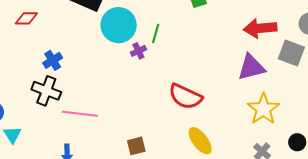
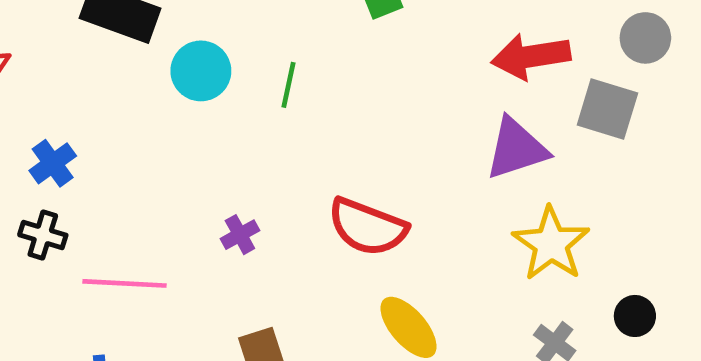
cyan circle: (119, 25) -> (201, 71), size x0.7
purple cross: (138, 51) -> (240, 235), moved
black cross: (46, 91) -> (43, 235), size x0.7

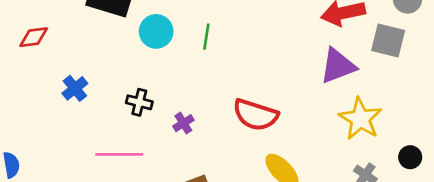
black cross: (43, 235) -> (139, 102), moved

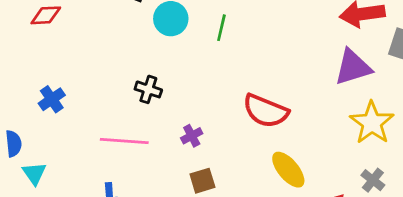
blue cross: (75, 88) -> (52, 99), moved
purple cross: (183, 123) -> (192, 136), moved

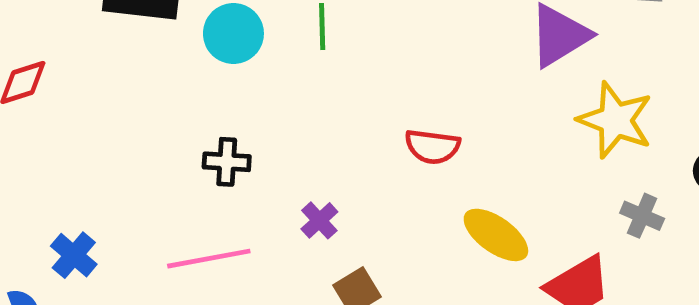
blue cross: (52, 99) -> (74, 255), moved
red semicircle: (266, 111) -> (432, 147), size x0.7

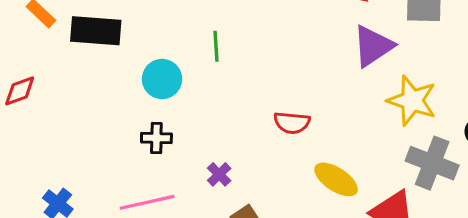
cyan circle: (233, 34) -> (162, 79), moved
gray cross: (642, 216) -> (432, 163), size x1.8

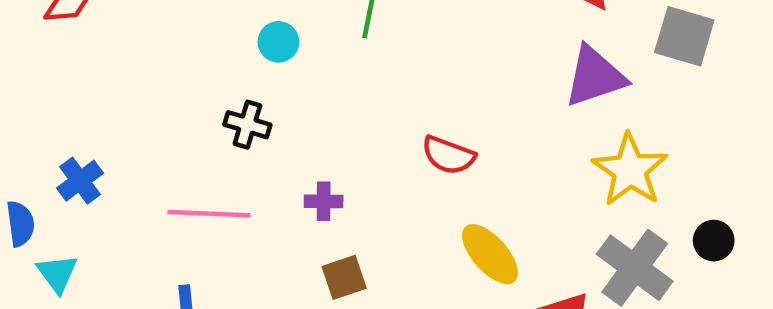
cyan circle: (162, 79) -> (278, 42), size x0.7
purple cross: (219, 174) -> (324, 201), turned 30

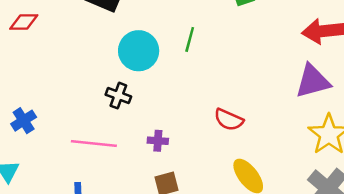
cyan circle: (278, 42) -> (139, 51), size x1.8

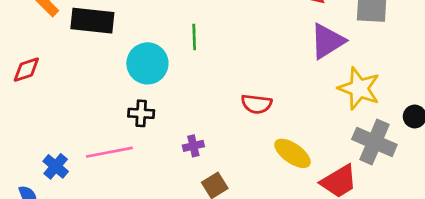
pink line: (94, 143) -> (109, 152), moved

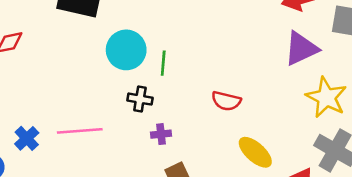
green line: (194, 37) -> (163, 63), moved
black cross: (141, 113) -> (140, 99), moved

